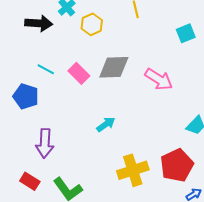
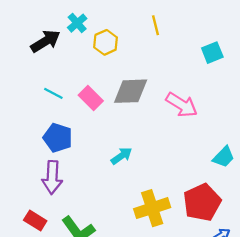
black arrow: (39, 23) -> (45, 41), turned -36
blue pentagon: (26, 96) -> (58, 138), moved

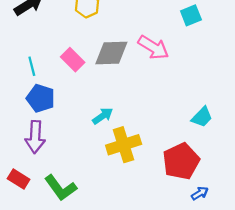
cyan line: (53, 93) -> (32, 66), moved, turned 48
pink arrow: (182, 105) -> (153, 47), moved
yellow cross: (152, 208) -> (124, 145), moved

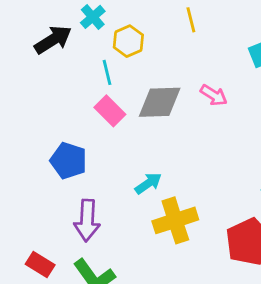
pink arrow: (153, 47) -> (214, 95), size x0.7
cyan line: (32, 66) -> (107, 72), moved
purple arrow: (35, 137) -> (87, 220), moved

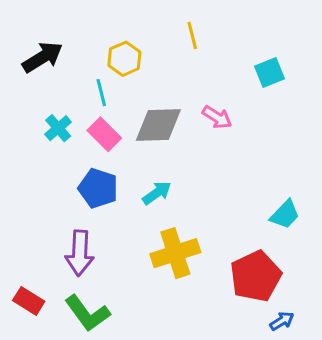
cyan cross: (93, 17) -> (58, 128), moved
blue pentagon: (69, 161) -> (98, 188), moved
cyan arrow: (148, 183) -> (157, 193), moved

